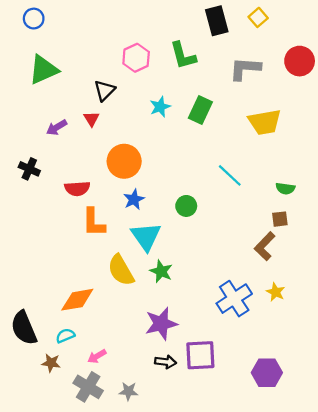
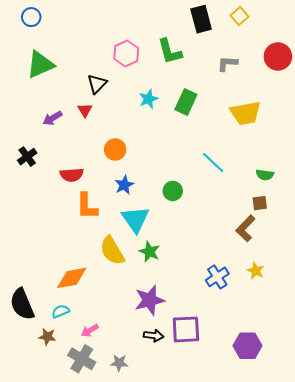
gray L-shape: (245, 69) -> (227, 64), size x0.7
orange circle: (124, 161) -> (115, 150), size x0.7
black cross: (29, 169) -> (27, 157), turned 30
blue cross: (234, 299) -> (217, 277), size x0.7

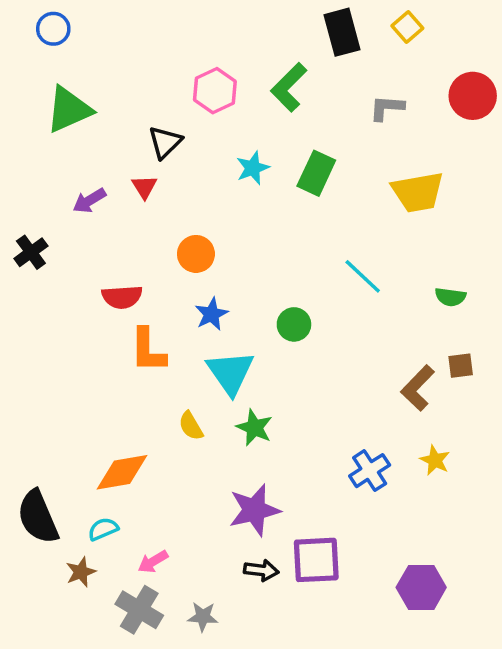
green L-shape: (170, 51) -> (289, 87), turned 60
black cross: (27, 157) -> (31, 252), moved
brown square: (260, 203) -> (461, 366), moved
yellow semicircle: (112, 251) -> (191, 426), size x0.6
brown star: (47, 337) -> (81, 572), turned -30

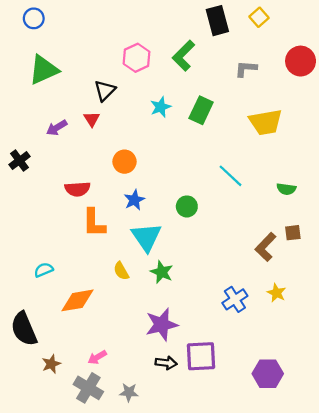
cyan semicircle: (103, 529) -> (44, 270), moved

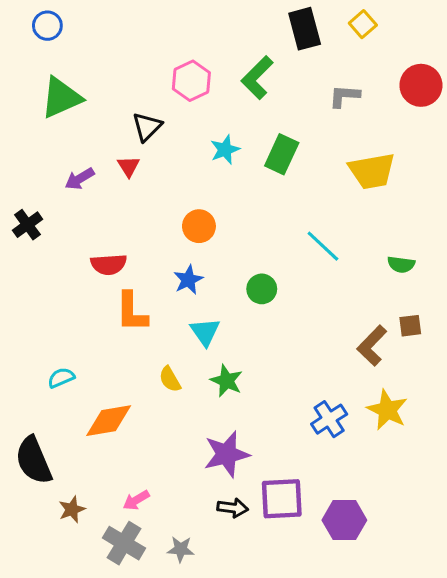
orange circle: (124, 162) -> (199, 226), moved
cyan triangle: (146, 237) -> (205, 332), size x0.7
yellow star: (276, 293) -> (387, 410), size x1.5
purple hexagon: (268, 374) -> (344, 520), moved

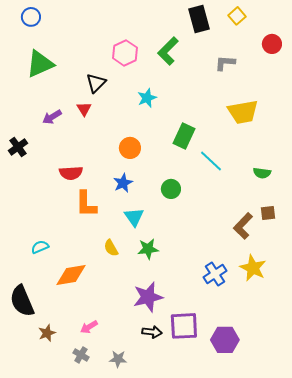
red circle: (421, 85) -> (272, 44), moved, size x0.7
green rectangle: (282, 154) -> (184, 136), moved
green star: (227, 381) -> (148, 249), turned -30
gray cross: (124, 543) -> (81, 355), size x0.6

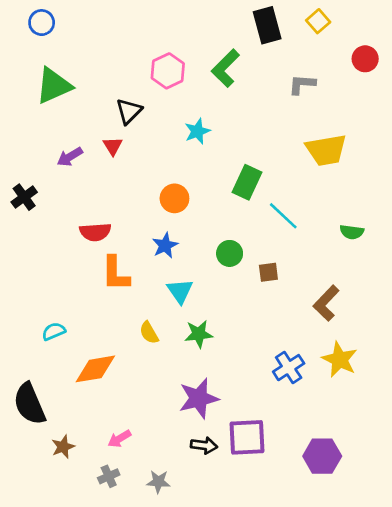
brown square: (268, 213) -> (268, 272), moved
purple hexagon: (225, 340) -> (322, 456), moved
gray cross: (81, 355) -> (109, 476), turned 35

